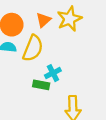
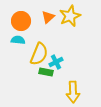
yellow semicircle: (33, 48) -> (39, 54), moved

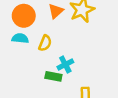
yellow semicircle: (39, 54) -> (45, 43), moved, size x0.6

